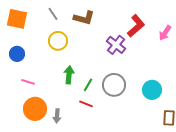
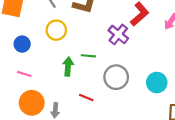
blue circle: (17, 54) -> (22, 44), moved
green line: (88, 85) -> (88, 56), moved, turned 64

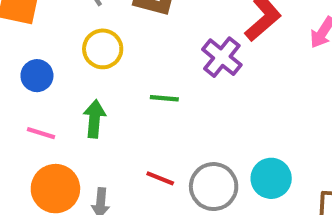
green arrow: (68, 66) -> (94, 119), moved
gray circle: (116, 77) -> (214, 187), moved
cyan circle: (157, 83) -> (271, 178), moved

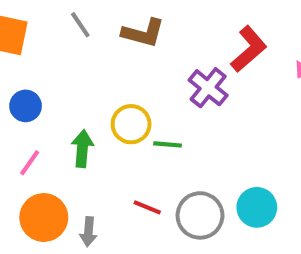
yellow circle: (103, 49) -> (131, 124), moved
green line: (164, 98) -> (168, 144), moved
pink line: (41, 133) -> (30, 163), turned -72

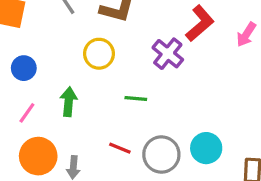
yellow circle: (131, 124) -> (99, 54), moved

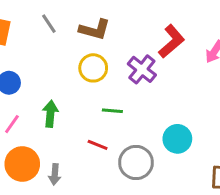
yellow circle: (99, 54) -> (93, 68), moved
red line: (120, 148) -> (98, 145), moved
cyan circle: (206, 148) -> (177, 139), moved

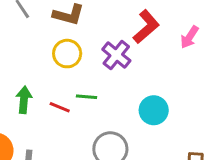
cyan circle: (177, 139) -> (154, 110), moved
red line: (98, 145) -> (60, 107), moved

